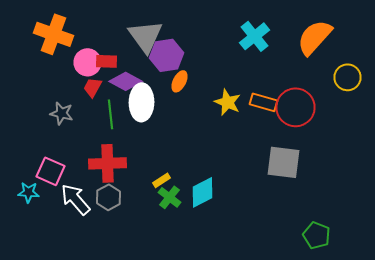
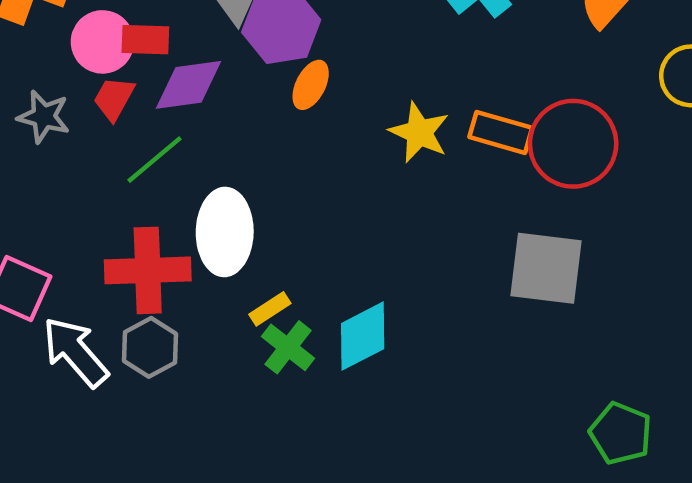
purple diamond: (126, 81) -> (188, 85), turned -36
white ellipse: (142, 102) -> (225, 232), moved
gray star: (62, 113) -> (44, 117), moved
green line: (110, 114) -> (155, 160), turned 56

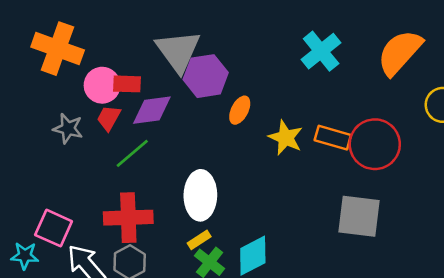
orange ellipse: (311, 85) -> (240, 110), moved
white ellipse: (225, 232) -> (200, 195), moved

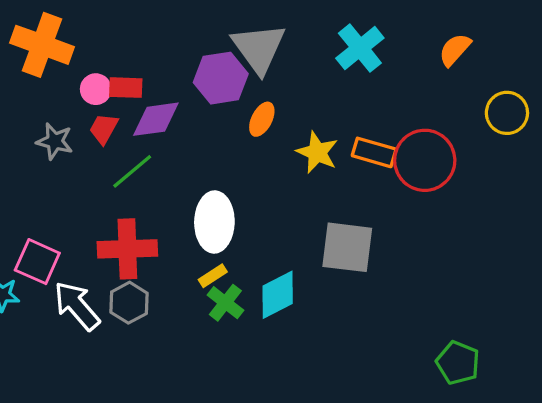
gray triangle: (178, 51) -> (259, 48), moved
orange semicircle: (400, 52) -> (455, 50), size x0.6
pink circle: (102, 85) -> (96, 89), size x0.7
gray square: (359, 216) -> (347, 247), moved

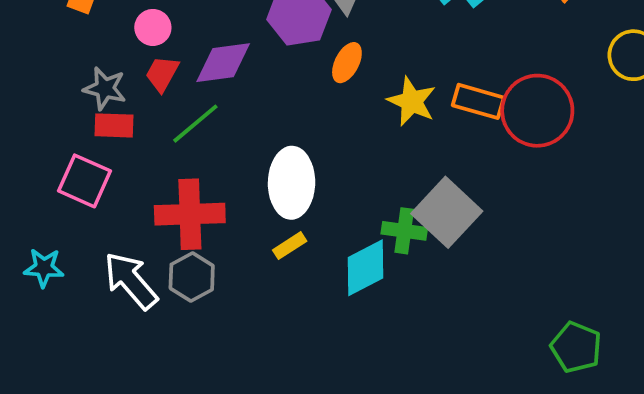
red rectangle: (126, 88) -> (114, 125), moved
gray square: (347, 247) -> (447, 212), turned 36
pink square: (37, 262) -> (85, 181), moved
green cross: (225, 303) -> (404, 231), moved, turned -30

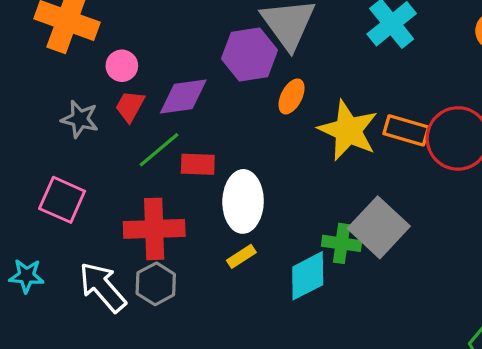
yellow star: (412, 101) -> (348, 130), size x1.4
red rectangle: (114, 125) -> (198, 164), moved

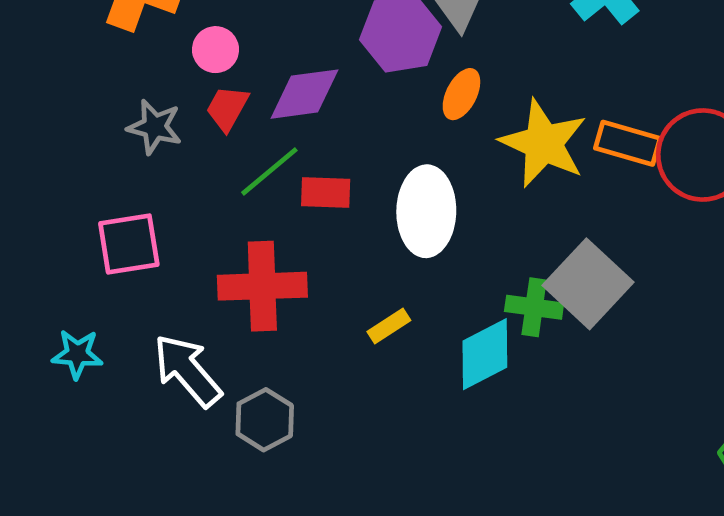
pink square: (62, 200) -> (129, 244), turned -33
white ellipse: (243, 201) -> (426, 211), moved
gray hexagon: (156, 284) -> (265, 420), moved

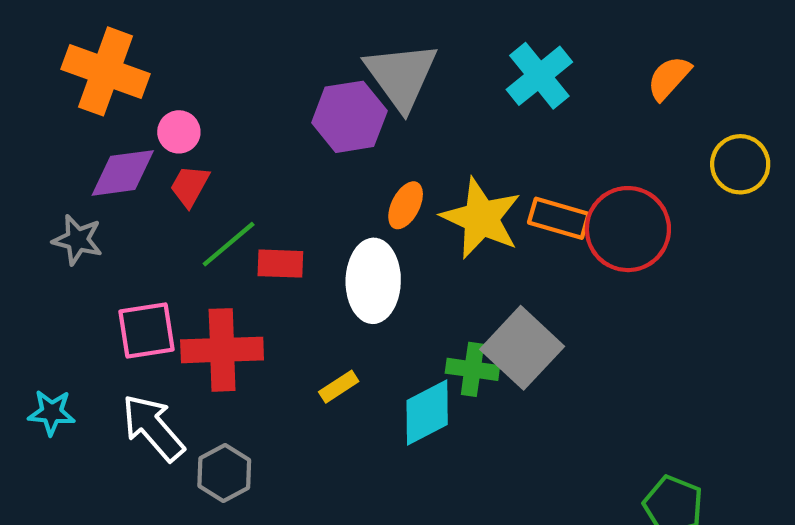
purple diamond: (305, 94) -> (123, 173), moved
orange ellipse: (461, 94) -> (406, 205), moved
gray star: (155, 127) -> (77, 240), moved
pink square: (129, 244) -> (147, 330), moved

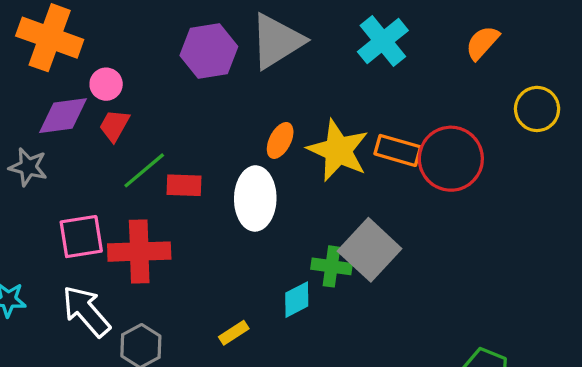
gray triangle: (401, 76) -> (277, 41), turned 34
purple hexagon: (349, 117) -> (209, 51), moved
yellow rectangle: (339, 387) -> (234, 333), moved
cyan diamond: (427, 413) -> (297, 300), size x0.7

